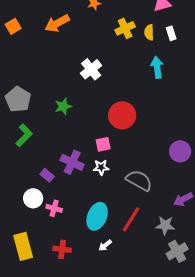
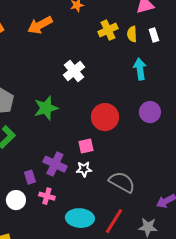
green star: (63, 106) -> (46, 108), size x1.4
purple circle: (180, 151) -> (150, 112), moved
purple rectangle: (47, 175) -> (30, 177), turned 32
pink cross: (54, 208) -> (47, 196), moved
cyan ellipse: (97, 216) -> (80, 218), turned 72

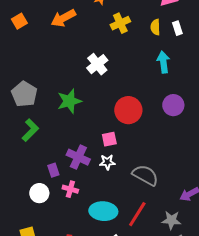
yellow cross: (108, 30) -> (120, 23), moved

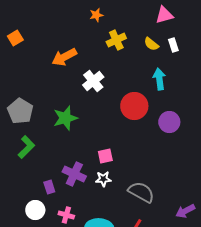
orange arrow: (63, 18) -> (64, 57), moved
yellow semicircle: (155, 27) -> (151, 44), turned -49
red circle: (128, 110) -> (134, 106), moved
pink cross: (70, 189) -> (66, 215), moved

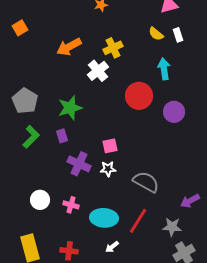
yellow cross: (116, 40) -> (113, 48), moved
purple rectangle: (49, 187) -> (62, 136), moved

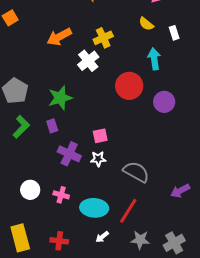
white rectangle: (178, 35) -> (174, 33), moved
gray star: (172, 227) -> (140, 240), moved

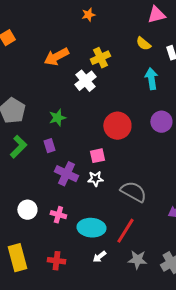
red circle: (129, 86) -> (117, 126), moved
green star: (60, 98) -> (57, 118), size x0.7

